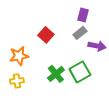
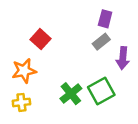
red square: (46, 35) -> (40, 39), moved
purple arrow: (97, 46) -> (123, 58), turned 84

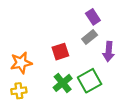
purple rectangle: (105, 19) -> (93, 17), turned -48
red square: (40, 39) -> (60, 52), moved, turned 30

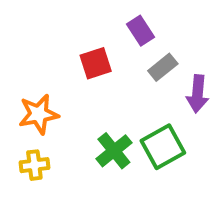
purple rectangle: (93, 17) -> (140, 31), moved
red square: (60, 52) -> (96, 63), moved

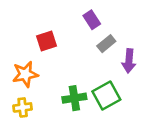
red square: (96, 63) -> (47, 41), moved
green cross: (114, 151) -> (74, 98), turned 30

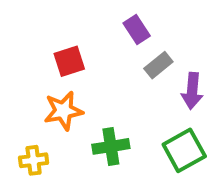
orange star: (25, 74) -> (63, 111), moved
green square: (106, 95) -> (184, 150), moved

